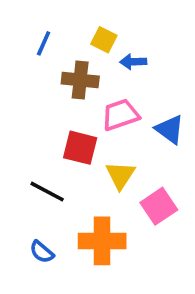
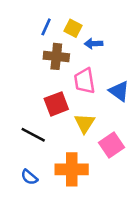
blue line: (44, 43) -> (46, 27), moved
pink trapezoid: (120, 115) -> (85, 81), turned -80
red square: (80, 148) -> (56, 104), turned -35

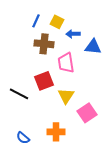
blue triangle: (119, 91) -> (93, 47), moved, turned -30
black line: (33, 135) -> (19, 94), moved
orange cross: (72, 169) -> (56, 132), size x0.7

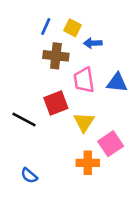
blue triangle: (93, 47) -> (117, 83), moved
orange cross: (56, 132) -> (88, 163), moved

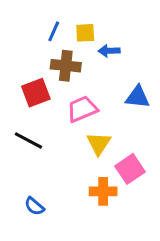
yellow square: (72, 28) -> (85, 33), turned -30
pink trapezoid: (84, 80) -> (82, 109), moved, turned 76
red square: (56, 103) -> (36, 93), moved

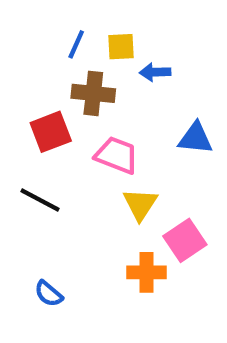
pink trapezoid: (82, 109) -> (117, 155), turned 44

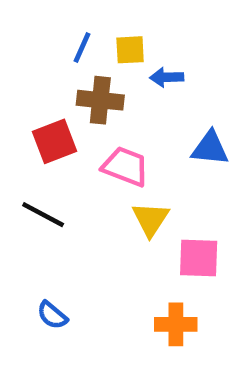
pink square: (185, 240) -> (199, 258), turned 36
orange cross: (147, 272) -> (176, 324), moved

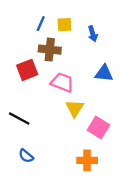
blue arrow: (167, 77) -> (93, 34), moved, turned -105
black line: (43, 215) -> (19, 119), moved
pink square: (199, 258) -> (98, 128), turned 30

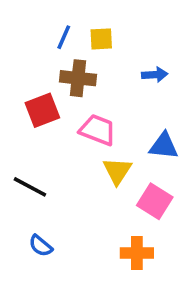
blue arrow: (93, 34) -> (155, 75), moved, turned -77
blue triangle: (104, 73) -> (164, 146), moved

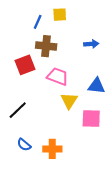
yellow square: (101, 39) -> (60, 15), moved
black line: (30, 187) -> (18, 110), turned -72
pink square: (155, 201) -> (91, 118), turned -30
orange cross: (137, 253) -> (52, 149), moved

